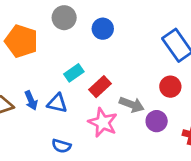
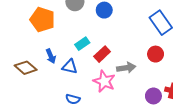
blue arrow: (31, 100) -> (51, 56), moved
gray arrow: (132, 105) -> (126, 68), turned -30
purple circle: (157, 121) -> (153, 96), moved

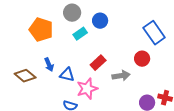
cyan rectangle: (82, 44) -> (80, 34), moved
red circle: (156, 54) -> (142, 59), moved
pink star: (104, 81) -> (87, 89), moved, turned 30

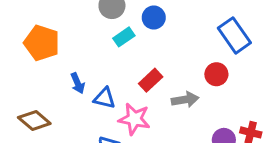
orange pentagon: (41, 30) -> (42, 43), moved
brown diamond: (25, 76) -> (34, 120), moved
pink star: (87, 89) -> (134, 119), turned 30

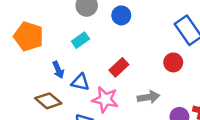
cyan rectangle: (124, 37) -> (80, 40), moved
gray arrow: (185, 100) -> (148, 97), moved
brown diamond: (34, 120) -> (48, 101), moved

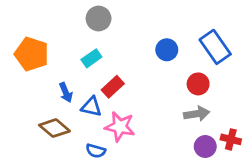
blue circle: (121, 15) -> (167, 50), moved
red rectangle: (119, 67) -> (113, 87), moved
gray arrow: (148, 97) -> (197, 114), moved

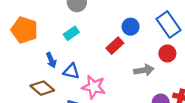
red circle: (198, 84) -> (167, 53), moved
red rectangle: (113, 87) -> (115, 46), moved
gray arrow: (197, 114) -> (144, 70), moved

